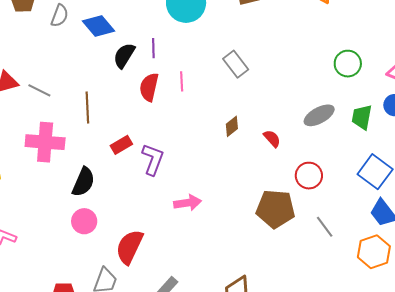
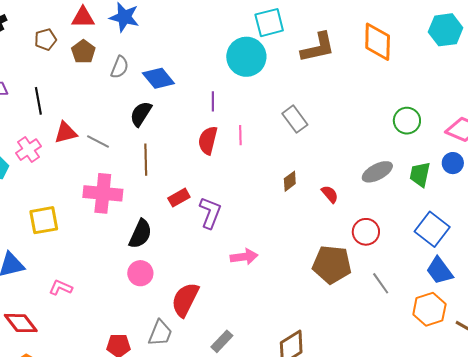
black semicircle: (124, 56) -> (141, 114), moved

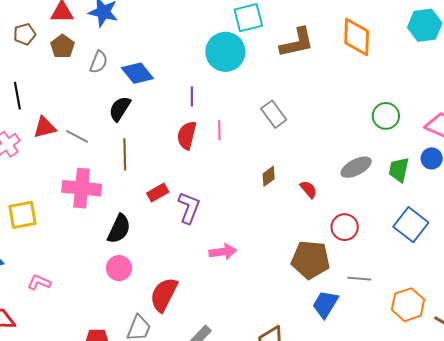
blue trapezoid: (440, 271) -> (325, 304), moved, turned 68
gray line: (381, 283) -> (359, 279), turned -50

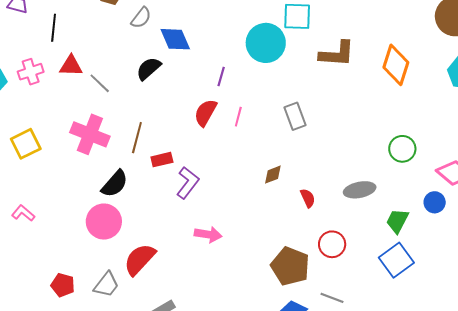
brown line: (125, 154) -> (137, 138), moved
green trapezoid: (399, 170) -> (397, 221), moved
yellow square: (22, 215) -> (26, 144), turned -32
pink circle: (119, 268) -> (104, 222), size x1.4

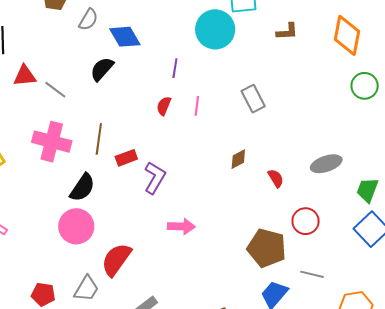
brown L-shape: (337, 54) -> (287, 32), size x0.6
red semicircle: (206, 113) -> (164, 106), size x0.7
green circle: (402, 149) -> (365, 86), moved

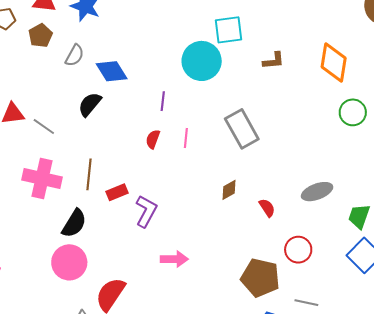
gray rectangle: (253, 99) -> (242, 129), size x1.4

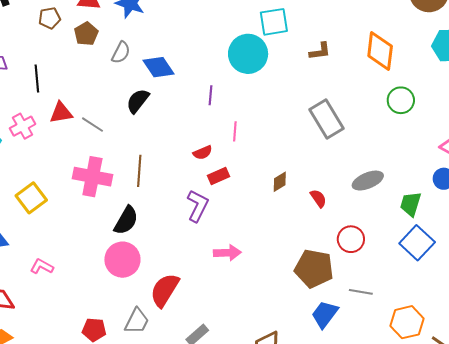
gray rectangle: (242, 129) -> (326, 119), moved
red semicircle: (153, 139) -> (203, 153), moved, turned -132
red rectangle: (117, 192) -> (218, 176), moved

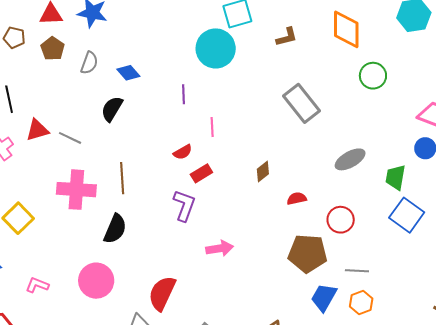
brown pentagon: (50, 18) -> (14, 38), turned 30
blue diamond: (158, 67) -> (128, 73), size x0.7
red semicircle: (318, 198) -> (297, 198), moved, turned -60
pink circle: (122, 260) -> (96, 281), moved
orange hexagon: (407, 322) -> (361, 302), moved, size x0.7

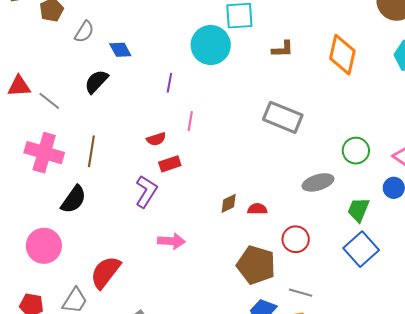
green circle: (373, 76) -> (356, 151), moved
gray rectangle: (302, 103) -> (283, 117), turned -42
brown diamond: (263, 172) -> (229, 203), moved

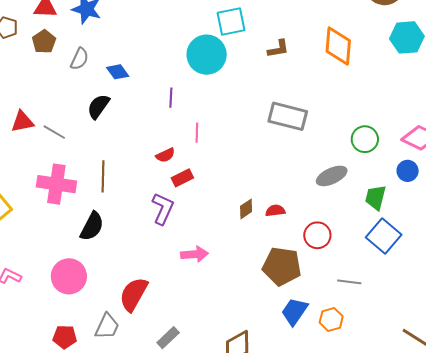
gray line: (301, 293) -> (349, 282), moved

